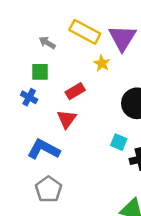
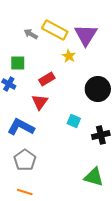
gray arrow: (47, 43) -> (31, 34), moved
cyan square: (119, 142) -> (74, 121), moved

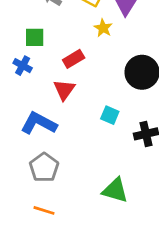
green triangle: (94, 177) -> (115, 190), moved

